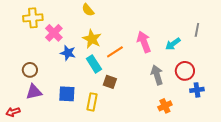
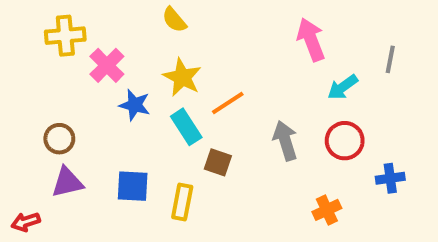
pink arrow: (144, 42) -> (311, 40), moved
red circle: (185, 71) -> (345, 141), moved
gray arrow: (157, 75) -> (285, 141), moved

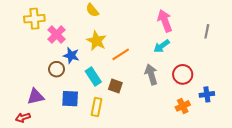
cyan arrow: (343, 87) -> (162, 46), moved
cyan rectangle: (186, 127) -> (93, 77), moved
brown circle: (59, 139) -> (57, 69), moved
orange cross: (327, 210) -> (183, 106), moved
red arrow: (26, 222) -> (23, 118), moved

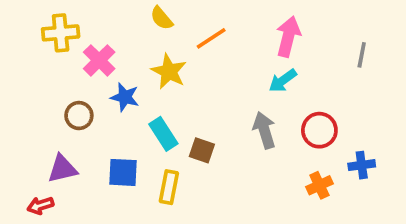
pink arrow: (165, 21) -> (288, 37), turned 35
orange line: (121, 54) -> (211, 38), moved
brown circle: (57, 69) -> (79, 116), moved

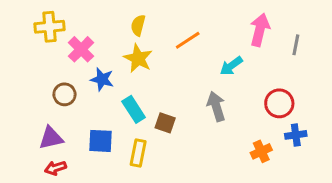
yellow semicircle: (162, 18) -> (138, 25), moved, turned 55
pink arrow: (288, 37) -> (260, 30), moved
orange line: (211, 38) -> (188, 40), moved
red circle: (319, 130) -> (279, 103), moved
red arrow: (40, 205) -> (55, 168), moved

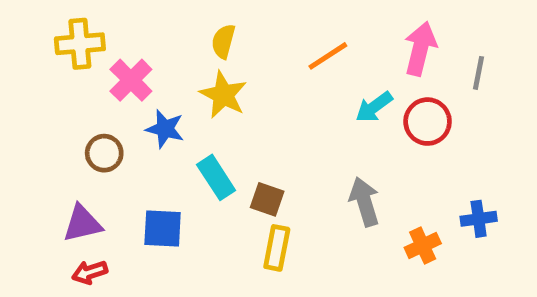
orange line: (188, 40) -> (328, 56), moved
red circle: (279, 103) -> (428, 122), moved
gray arrow: (216, 106) -> (364, 202), moved
yellow rectangle: (138, 153) -> (277, 248), moved

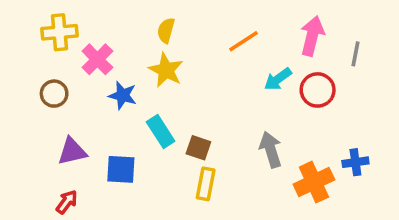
brown circle: (104, 153) -> (54, 94), moved
purple triangle: (82, 224) -> (72, 151), moved
orange cross: (423, 246) -> (314, 182), size x1.5
red arrow: (90, 272) -> (67, 202), turned 145

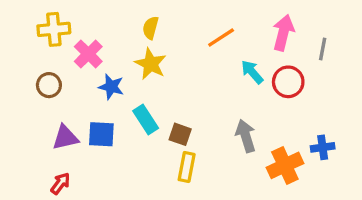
cyan arrow: (278, 79) -> (252, 72), turned 85
blue square: (121, 169) -> (101, 134), moved

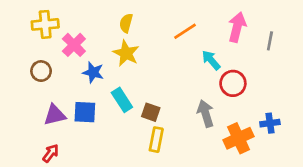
red circle: (288, 82) -> (233, 83), moved

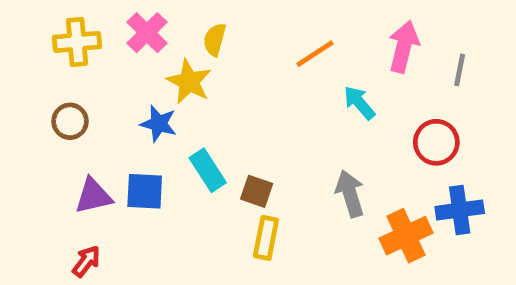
pink cross: (74, 45) -> (147, 33), moved
yellow star: (126, 53) -> (189, 82), moved
red circle: (233, 83) -> (436, 142), moved
blue cross: (270, 123) -> (460, 210), size x1.4

